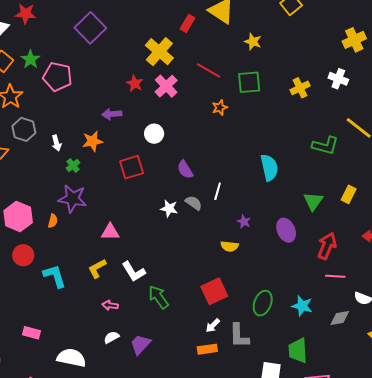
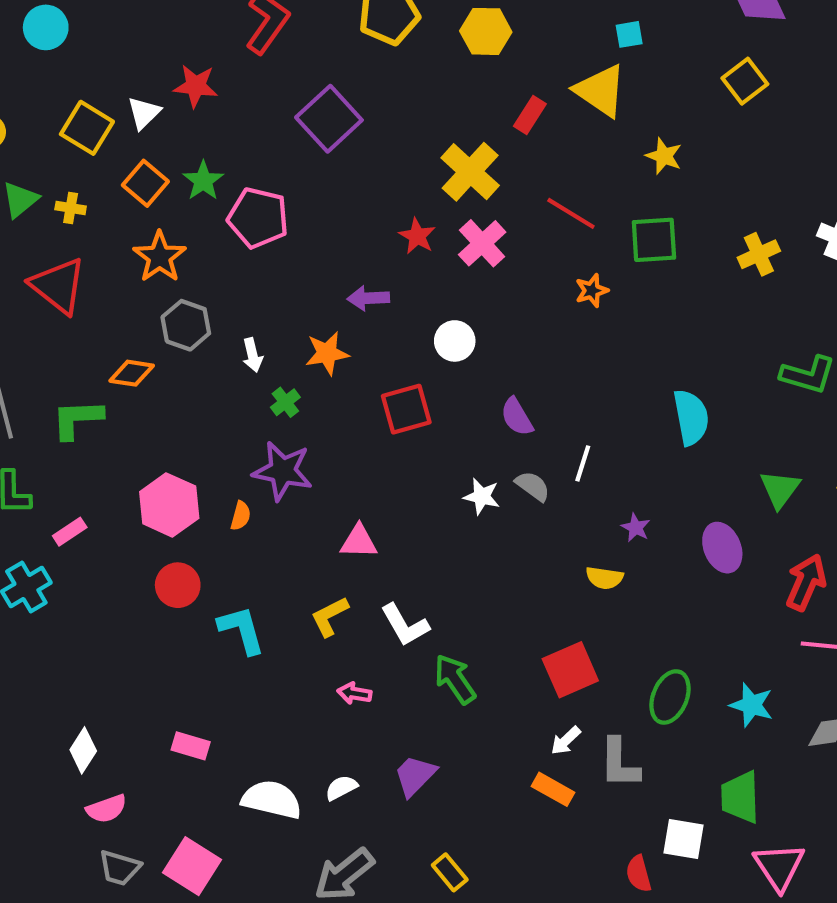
white semicircle: (111, 337) -> (341, 788), moved
orange rectangle: (207, 349) -> (553, 789), turned 36

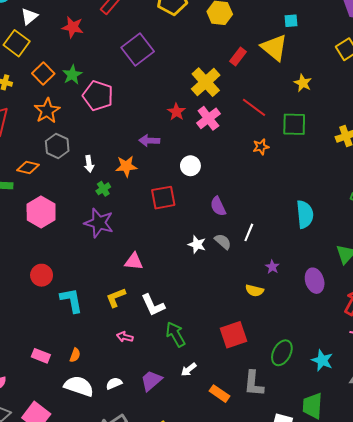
white triangle: (144, 113) -> (29, 16), moved
pink hexagon: (169, 505) -> (41, 212), moved
orange semicircle: (241, 516) -> (75, 355), moved
white arrow: (566, 741) -> (189, 370), moved

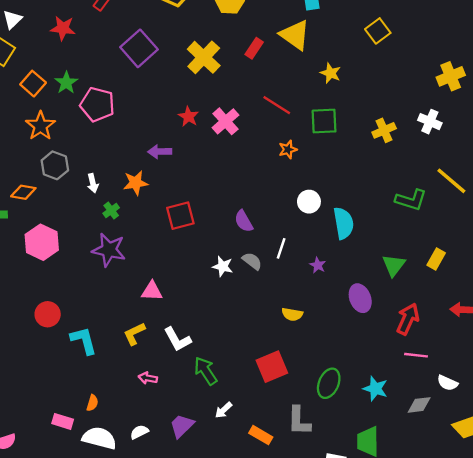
yellow cross: (206, 82) -> (204, 57), moved
white circle: (190, 166) -> (309, 202), moved
purple star: (272, 267) -> (318, 265), moved
pink rectangle: (41, 356) -> (63, 421), moved

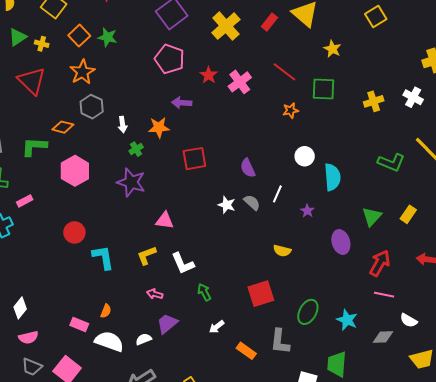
green star: (66, 83) -> (107, 37), turned -30
pink pentagon: (97, 104) -> (170, 59), moved
green arrow: (206, 371) -> (204, 292), size x0.7
purple trapezoid: (182, 426) -> (167, 324), moved

